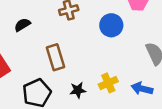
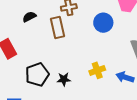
brown rectangle: (56, 57) -> (57, 27), moved
black star: (78, 90) -> (64, 79), moved

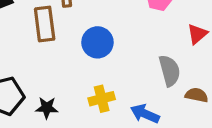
blue circle: (103, 23) -> (97, 42), moved

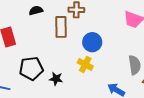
yellow cross: (102, 99) -> (85, 64), moved, turned 35

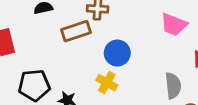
brown rectangle: (61, 27) -> (76, 31), turned 70

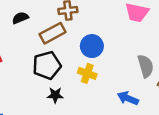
black pentagon: (34, 85) -> (47, 65), moved

